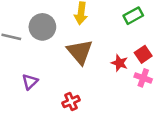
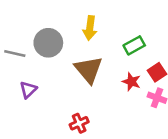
green rectangle: (133, 16) -> (134, 45), moved
purple triangle: (30, 82) -> (28, 90), moved

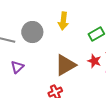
brown triangle: (89, 70) -> (65, 65), moved, turned 40

